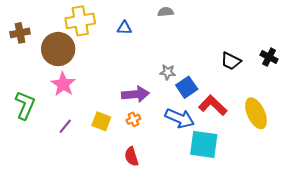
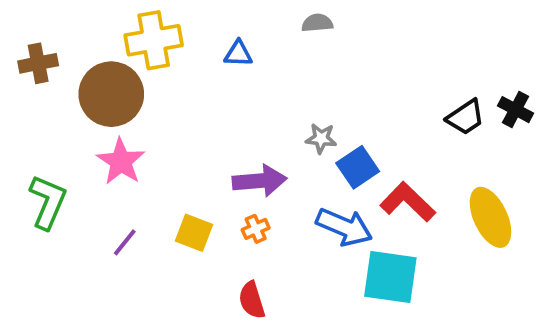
black trapezoid: (231, 61) -> (465, 117), moved, turned -60

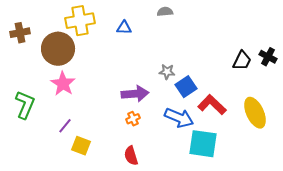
black trapezoid: (465, 117) -> (242, 61), turned -30
yellow square: (194, 233) -> (81, 146), moved

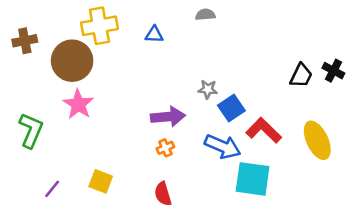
purple line: (65, 126) -> (52, 189), moved

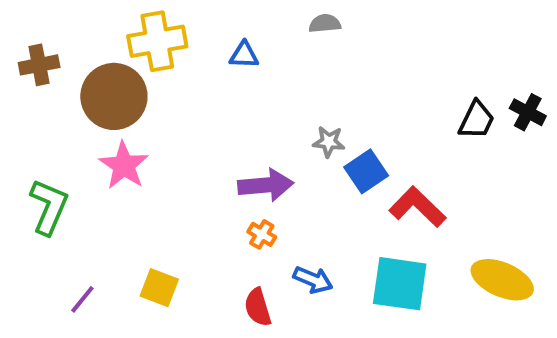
yellow ellipse: (317, 140) -> (502, 280), moved, turned -42
blue arrow: (223, 147) -> (313, 280), moved, size x0.7
orange cross: (165, 148) -> (262, 234), turned -35

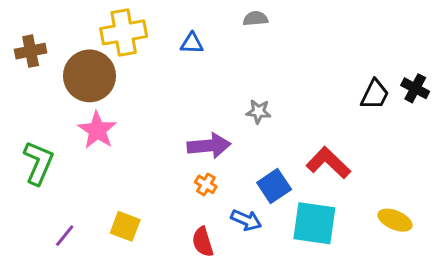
blue square: (366, 171) -> (274, 186), moved
yellow ellipse: (502, 280) -> (395, 220), size x0.7

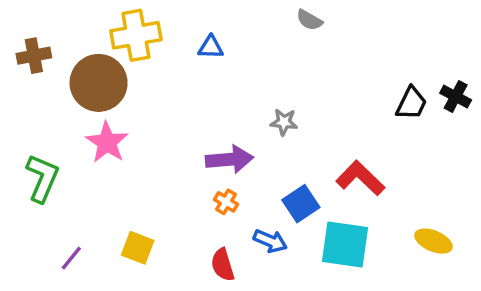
gray semicircle: (255, 19) -> (309, 20), moved, turned -145

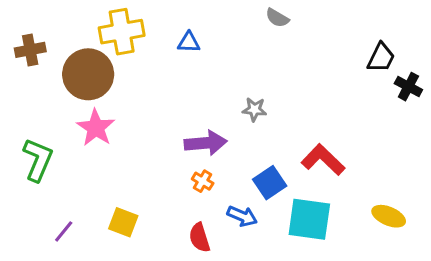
black trapezoid: (411, 103) -> (381, 58), moved

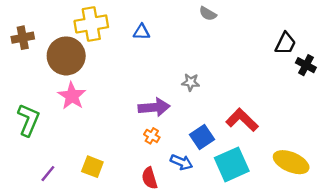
yellow ellipse: (389, 216) -> (291, 162), size x1.4
cyan square: (309, 219) -> (232, 164), turned -32

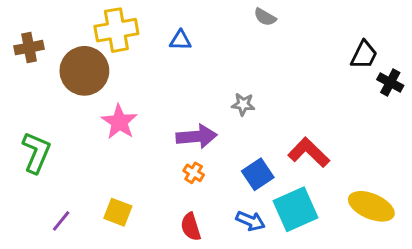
pink star: (72, 96) -> (119, 122), moved
blue arrow: (181, 162) -> (250, 221), moved

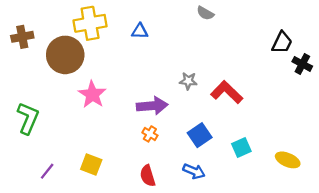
red L-shape: (309, 152) -> (227, 92), moved
yellow ellipse: (371, 206) -> (288, 160), size x0.7
cyan square: (296, 209) -> (241, 148), moved, size x0.6

